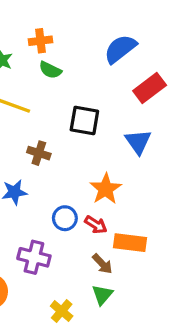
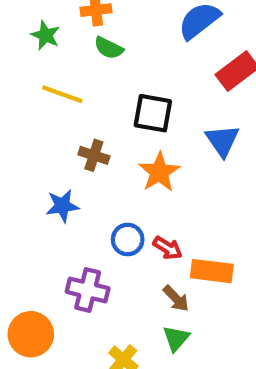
orange star: (106, 189) -> (159, 172), moved

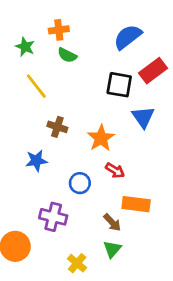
yellow line: (62, 94) -> (36, 86), turned 32
black square: (153, 113) -> (119, 85), moved
red arrow: (168, 248) -> (115, 170), moved

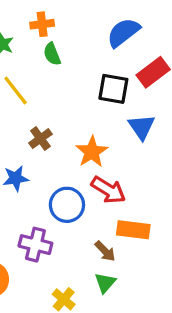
green semicircle: (67, 55) -> (52, 54), turned 42
brown cross: (57, 127) -> (40, 139), turned 36
red arrow: (115, 170) -> (108, 190), size x1.5
blue circle: (80, 183) -> (67, 205), size x1.4

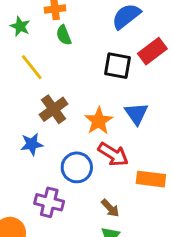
blue triangle: (142, 127) -> (136, 114), moved
brown cross: (40, 139) -> (54, 109), size x1.4
orange rectangle: (133, 230) -> (151, 179), moved

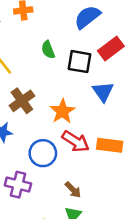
green semicircle: (64, 35) -> (48, 50), moved
blue triangle: (136, 114) -> (103, 92), moved
orange rectangle: (151, 179) -> (110, 145), moved

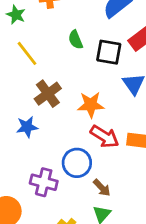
orange star: (62, 111) -> (91, 105), turned 30
blue circle: (43, 153) -> (77, 163), moved

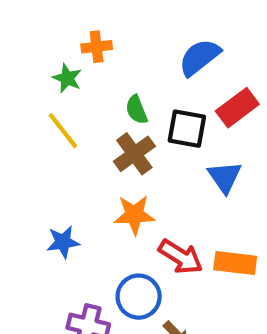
green star: (16, 15) -> (67, 78), moved
brown cross: (48, 94) -> (134, 154), moved
orange star: (91, 105) -> (134, 215), moved

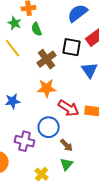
green semicircle: (136, 110) -> (37, 29), moved

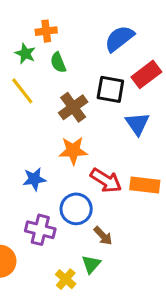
blue star: (13, 101) -> (34, 179), moved
green triangle: (67, 164) -> (91, 264), moved

